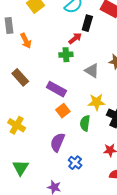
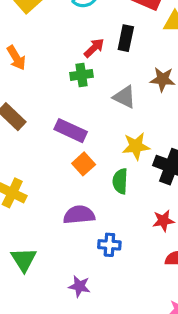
black rectangle: (87, 23) -> (126, 38), moved
purple semicircle: (58, 142) -> (79, 215), turned 66
blue cross: (75, 163) -> (109, 245), turned -32

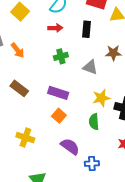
red arrow: (94, 48) -> (55, 28), moved, turned 48
orange square: (84, 164) -> (59, 116), moved
purple semicircle: (79, 215) -> (70, 146), turned 48

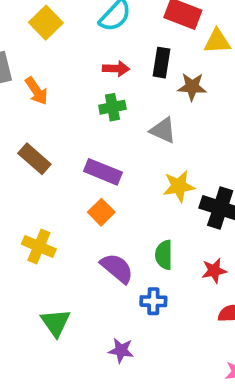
red arrow: (55, 28) -> (116, 69), moved
brown star: (113, 53) -> (192, 87), moved
green semicircle: (94, 122) -> (164, 255), moved

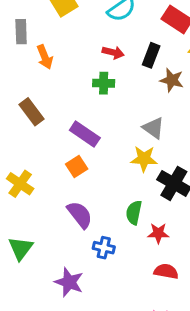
gray triangle: (163, 130) -> (153, 128), moved
green semicircle: (164, 255) -> (134, 212), moved
purple star: (121, 350) -> (69, 282), size x1.4

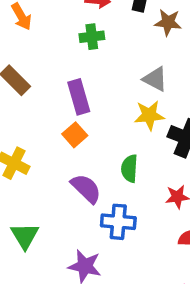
purple rectangle: (85, 134) -> (79, 97), turned 48
green semicircle: (134, 212) -> (129, 168), moved
blue cross: (104, 248) -> (118, 222), size x1.4

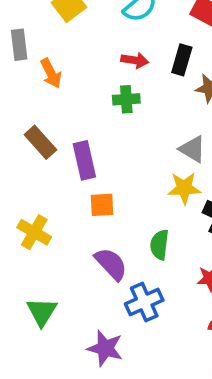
purple rectangle: (79, 97) -> (84, 160), moved
orange square: (75, 135) -> (102, 205), turned 35
blue cross: (118, 222) -> (144, 302), turned -32

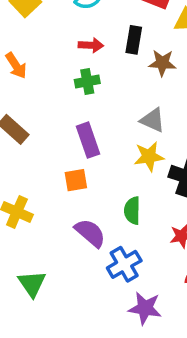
purple rectangle: (84, 160) -> (88, 140), moved
purple star: (105, 348) -> (145, 308), moved

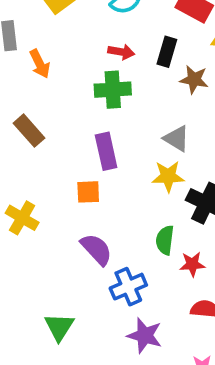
green cross: (87, 82) -> (113, 90), size x1.4
green semicircle: (132, 211) -> (165, 240), moved
green triangle: (32, 284) -> (59, 327), moved

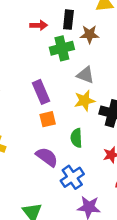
green cross: (113, 90) -> (62, 48), moved
orange square: (88, 192) -> (48, 119), moved
green semicircle: (165, 240) -> (76, 138), moved

